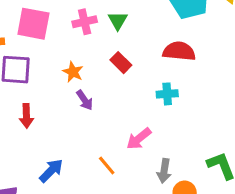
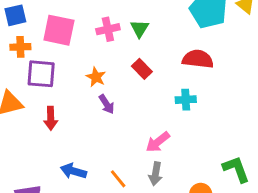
orange line: (107, 166) -> (118, 179), moved
blue arrow: (51, 171) -> (73, 171), turned -120
gray arrow: (164, 171) -> (156, 174), moved

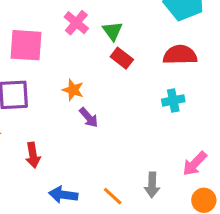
pink cross: (108, 29) -> (76, 23), moved, turned -30
red rectangle: (142, 69) -> (122, 58), moved
red arrow: (51, 118) -> (33, 155), moved
pink arrow: (158, 142) -> (195, 164), moved

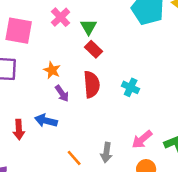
red semicircle: (180, 55) -> (92, 84), moved, turned 80
cyan cross: (173, 100) -> (131, 87), turned 30
red arrow: (33, 155) -> (19, 130), moved
blue arrow: (63, 195) -> (46, 121), moved

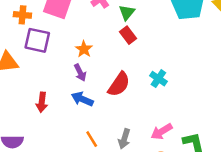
red semicircle: (92, 84) -> (119, 84), moved, turned 30
purple arrow: (62, 93) -> (80, 73), moved
blue arrow: (46, 121) -> (82, 99), moved

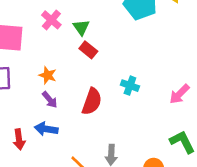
blue arrow: (82, 99) -> (46, 129), moved
pink arrow: (161, 132) -> (179, 94), moved

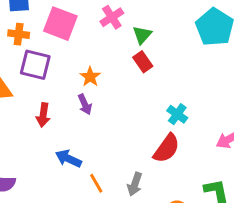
red semicircle: (92, 101) -> (167, 148), moved
blue arrow: (46, 129) -> (68, 159), moved
red arrow: (19, 139) -> (43, 115), moved

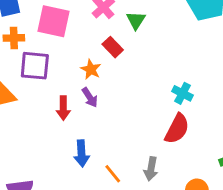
red rectangle: (143, 62) -> (113, 47), moved
red arrow: (43, 115) -> (63, 108), moved
blue arrow: (68, 159) -> (82, 153), turned -110

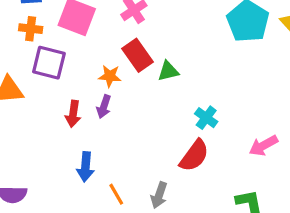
green triangle: (136, 20) -> (168, 71), moved, turned 36
red rectangle: (113, 47) -> (137, 55), size x1.4
orange star: (91, 69) -> (110, 76), turned -30
purple arrow: (90, 97) -> (104, 107), turned 42

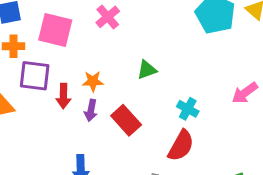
red rectangle: (137, 55) -> (126, 120), moved
red arrow: (73, 114) -> (63, 96), moved
pink arrow: (263, 146) -> (245, 93), moved

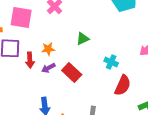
purple arrow: (91, 110) -> (48, 68), turned 56
red semicircle: (181, 146) -> (123, 85), moved

